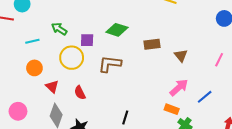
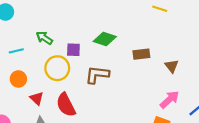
red semicircle: (80, 93) -> (66, 105), size x1.6

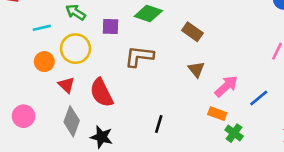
brown rectangle: (141, 54) -> (192, 32), turned 42
brown triangle: (172, 66) -> (196, 69), moved
yellow circle: (57, 68) -> (75, 49), moved

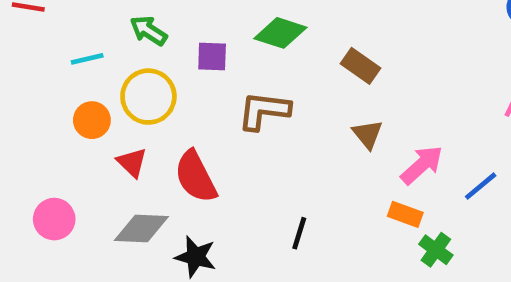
gray diamond: (72, 121) -> (141, 228), turned 72

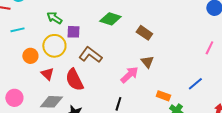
purple square: (212, 56) -> (73, 32), moved
cyan line: (87, 59) -> (17, 30), moved
brown L-shape: (264, 111) -> (90, 55), moved, turned 30
pink arrow: (422, 165) -> (129, 75), moved

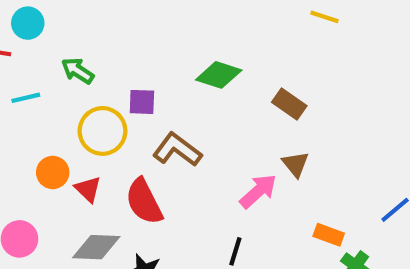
green arrow: (54, 18) -> (78, 71), moved
orange circle: (30, 56) -> (53, 172), moved

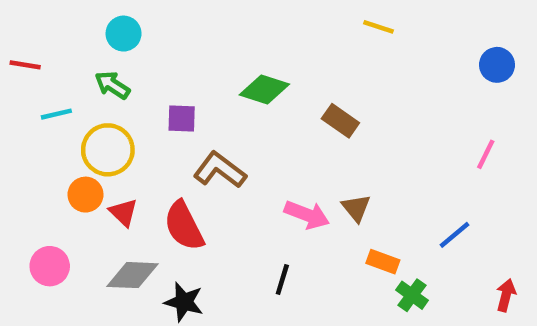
cyan circle: (28, 23) -> (124, 34), moved
yellow circle: (102, 131) -> (108, 150), moved
brown triangle: (295, 164) -> (356, 208), moved
pink arrow: (258, 191) -> (307, 215), turned 63

